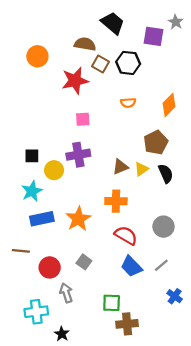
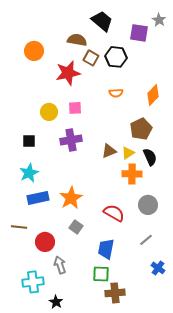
yellow circle: (54, 170) -> (49, 112), moved
orange cross: (116, 201) -> (132, 174), moved
gray square: (84, 262) -> (76, 227), moved
blue trapezoid: (131, 266) -> (106, 249), moved, turned 55

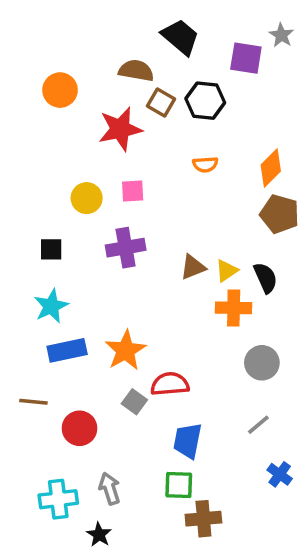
brown pentagon: (141, 129) -> (280, 214), moved, turned -30
red semicircle: (114, 213) -> (170, 384), moved, turned -35
gray arrow: (60, 265) -> (110, 489), moved

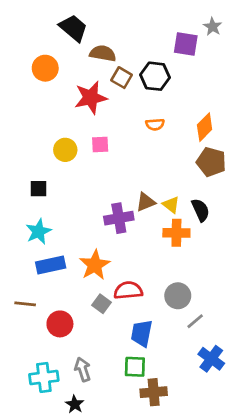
black trapezoid: (180, 37) -> (73, 28), moved
purple cross: (126, 248) -> (119, 218), moved
yellow triangle: (226, 271) -> (171, 205), turned -48
gray circle: (262, 363) -> (178, 296), moved
blue cross: (280, 474) -> (211, 359), size x1.4

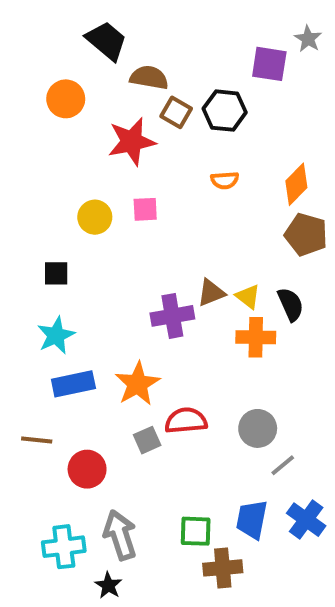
gray square: (101, 304) -> (147, 440), turned 30
blue trapezoid: (142, 333) -> (252, 520), moved
gray arrow: (83, 369) -> (120, 535), size x1.4

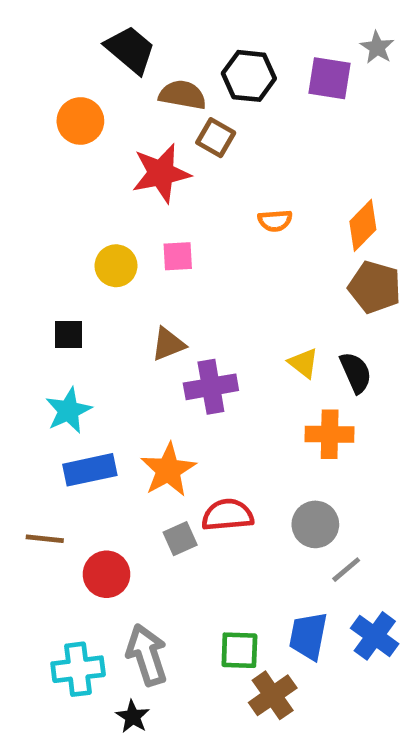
black hexagon: (225, 111) -> (249, 76), moved
brown triangle: (211, 293) -> (168, 344), moved
orange cross: (256, 337) -> (330, 434), moved
brown cross: (223, 568) -> (273, 695), turned -30

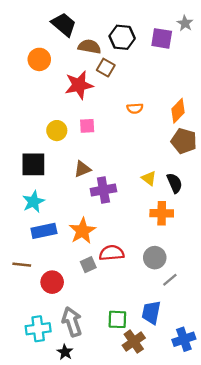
black square: (69, 335) -> (33, 164), size x1.6
blue cross: (375, 636) -> (184, 339), moved, turned 35

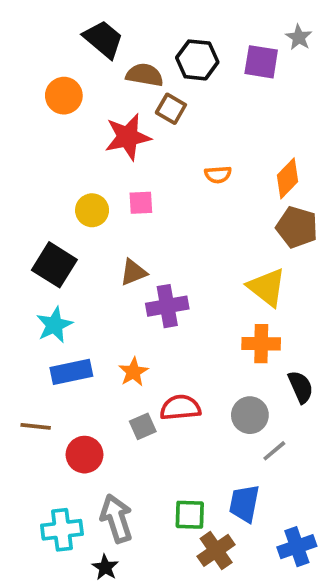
black square: (33, 164) -> (54, 265), turned 32
yellow triangle: (149, 178) -> (267, 287), moved, size x1.6
black semicircle: (175, 183) -> (301, 387), moved
orange star: (82, 231) -> (133, 372), size x0.7

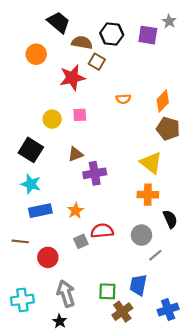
cyan star: (54, 325) -> (31, 184), turned -30
cyan cross: (62, 530) -> (22, 300), moved

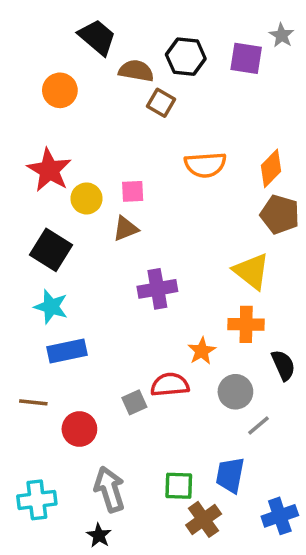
red star: (72, 78) -> (49, 170), moved, turned -30
orange semicircle: (123, 99) -> (205, 165), size x1.6
brown triangle: (76, 154) -> (126, 229), moved
orange star: (76, 211) -> (202, 351), moved

